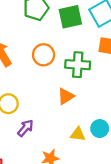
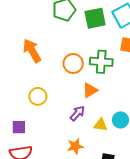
orange circle: (44, 55) -> (73, 63), moved
purple arrow: (25, 128) -> (77, 113), moved

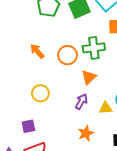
orange arrow: (32, 51) -> (37, 51), moved, size x0.7

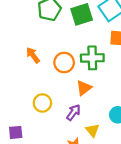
yellow circle: (40, 93) -> (42, 103), moved
yellow triangle: (106, 108) -> (92, 130), moved, turned 48

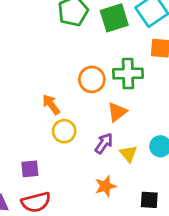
orange arrow: (33, 55) -> (51, 105), moved
yellow triangle: (92, 130) -> (128, 154), moved

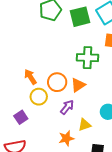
orange circle: (92, 79) -> (57, 82), moved
yellow triangle: (128, 154) -> (85, 125), moved, turned 48
purple square: (30, 169) -> (21, 117), moved, turned -32

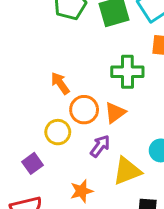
orange arrow: (30, 77) -> (60, 83), moved
yellow triangle: (85, 125) -> (127, 171), size x1.5
orange star: (66, 138) -> (82, 191), moved

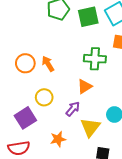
orange circle: (84, 110) -> (25, 63), moved
purple square: (33, 163) -> (25, 118), size x1.5
yellow triangle: (127, 171) -> (90, 127), turned -35

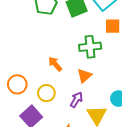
orange circle: (25, 63) -> (17, 84), moved
orange arrow: (48, 64) -> (55, 64), moved

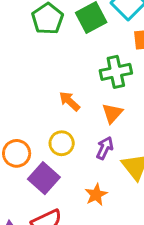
orange circle: (17, 84) -> (17, 153), moved

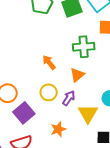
yellow circle: (62, 143) -> (49, 92), moved

